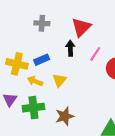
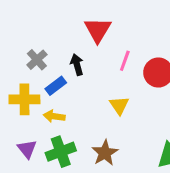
gray cross: (42, 23) -> (37, 60), moved, turned -32
black arrow: (70, 48) -> (77, 65), moved
yellow triangle: (59, 80) -> (119, 105), moved

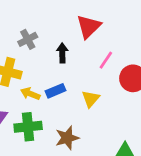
blue rectangle: (56, 86) -> (55, 91), moved

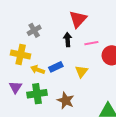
black arrow: (62, 53) -> (68, 40), moved
pink line: (106, 60) -> (91, 43), turned 48
brown star: (67, 138) -> (66, 101), turned -30

